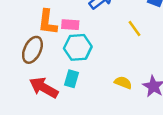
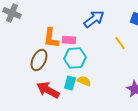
yellow semicircle: (123, 83) -> (84, 81), moved

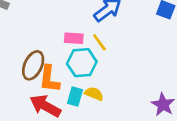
orange L-shape: (51, 38) -> (49, 79), moved
yellow line: (120, 43) -> (99, 42), moved

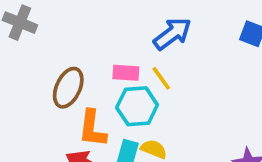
brown ellipse: (33, 65) -> (68, 88), moved

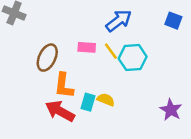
cyan hexagon: (137, 106) -> (133, 58), moved

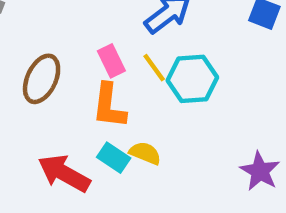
pink rectangle: (87, 47) -> (111, 61), turned 60
orange L-shape: (64, 86) -> (109, 106), moved
cyan rectangle: (88, 102) -> (114, 158), turned -72

